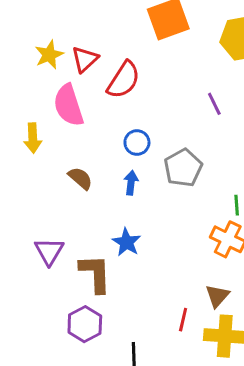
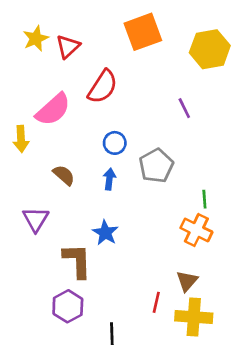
yellow star: (49, 55) -> (36, 39), moved
red triangle: (85, 59) -> (68, 47), moved
pink semicircle: (68, 105) -> (53, 109), turned -114
purple triangle: (49, 251) -> (36, 219), moved

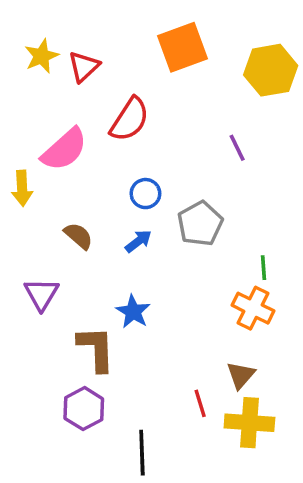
blue arrow: (109, 179) -> (138, 241), turned 45
red line: (156, 302) -> (200, 403), turned -30

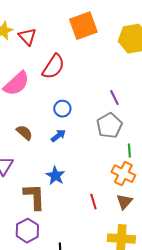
red triangle: (84, 67) -> (27, 37), turned -30
purple line: (237, 148) -> (114, 98), moved
gray pentagon: (200, 224) -> (109, 126), moved
brown triangle: (241, 375) -> (124, 202), moved
red line: (200, 403) -> (93, 202), moved

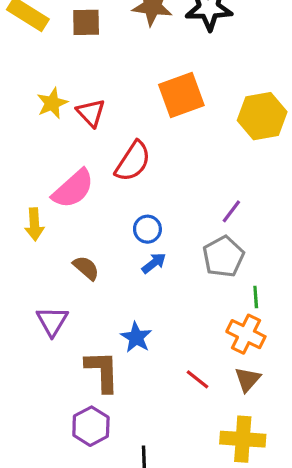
purple line: (114, 98) -> (231, 211), turned 63
blue arrow: (58, 136) -> (154, 263), moved
red line: (93, 202) -> (198, 379), turned -35

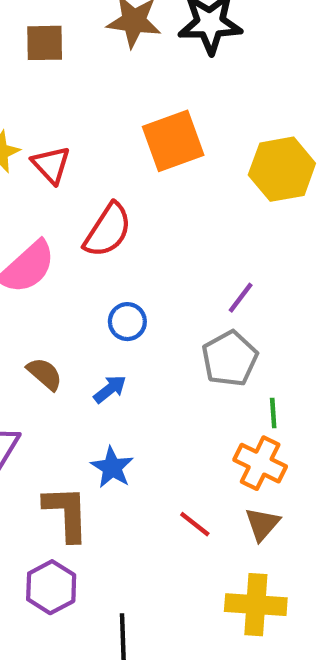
blue arrow: (154, 263) -> (110, 389), moved

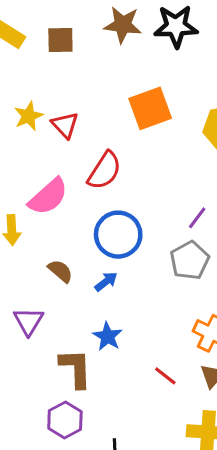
blue circle: (127, 322) -> (118, 235), size x1.8

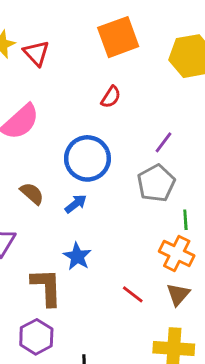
red semicircle: (104, 171) -> (111, 97), moved, size x0.6

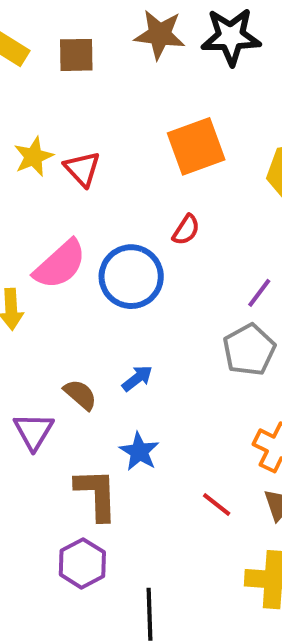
blue circle: (87, 158) -> (131, 277), moved
brown semicircle: (32, 194) -> (80, 395), moved

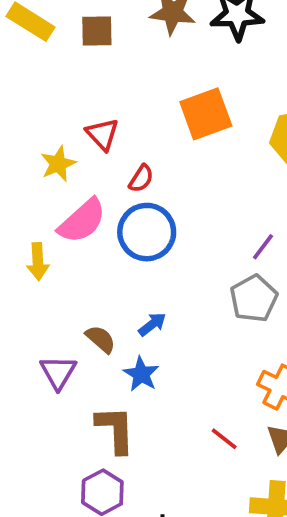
yellow star: (34, 157) -> (58, 164), moved
red semicircle: (186, 230) -> (141, 179), moved
blue star: (139, 452) -> (141, 374), moved

